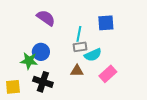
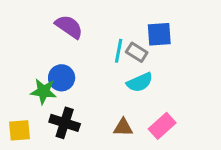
gray rectangle: (80, 47) -> (137, 52), moved, turned 40
brown triangle: (77, 71) -> (123, 127), moved
pink rectangle: (108, 74) -> (162, 126), moved

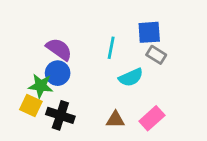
purple semicircle: (69, 27) -> (59, 49), moved
gray rectangle: (137, 52) -> (156, 55), moved
yellow square: (19, 130) -> (31, 106), moved, turned 30

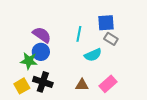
yellow square: (31, 106) -> (22, 86), moved, turned 35

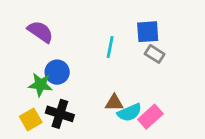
purple semicircle: (42, 35) -> (40, 32), moved
cyan semicircle: (93, 55) -> (130, 112), moved
brown triangle: (82, 85) -> (114, 103), moved

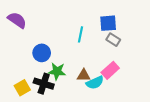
purple semicircle: (40, 32) -> (17, 20), moved
green star: (40, 85) -> (57, 71), moved
pink rectangle: (150, 117) -> (110, 70), moved

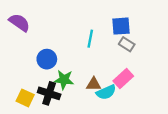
yellow square: (22, 88) -> (25, 98), turned -35

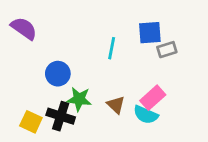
gray rectangle: (127, 44) -> (167, 50), moved, turned -49
brown triangle: (94, 84) -> (116, 105), turned 42
cyan semicircle: (106, 92) -> (146, 115), moved, turned 48

